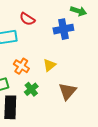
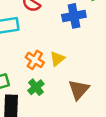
orange cross: (21, 66) -> (35, 60), moved

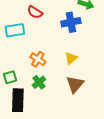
yellow triangle: (57, 59) -> (71, 58), moved

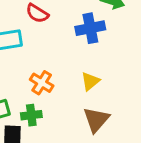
green cross: (39, 82) -> (31, 115), moved, turned 32

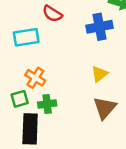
orange cross: (42, 83) -> (35, 78), moved

